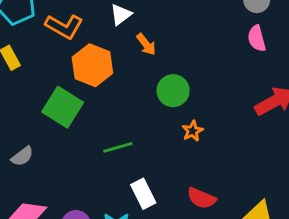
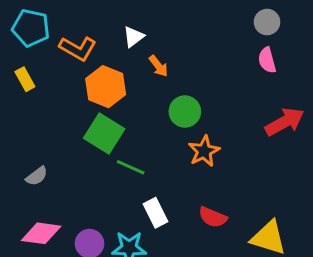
green square: (63, 107) -> (104, 134), moved
orange star: (192, 131) -> (204, 151), size x1.5
green line: (118, 147) -> (131, 167), turned 40

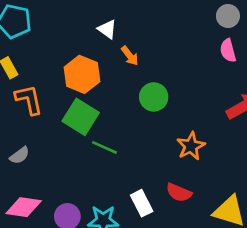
white triangle: (134, 37) -> (107, 29), turned -48
orange L-shape: (78, 48) -> (29, 100), moved, turned -132
orange star: (204, 151) -> (191, 146), moved
white rectangle: (156, 213) -> (142, 203), moved

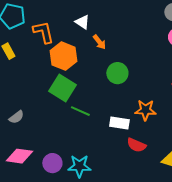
orange L-shape: (29, 100) -> (43, 32), moved
orange star: (191, 146) -> (145, 110), turned 30
white rectangle: (142, 203) -> (119, 123), moved, turned -54

